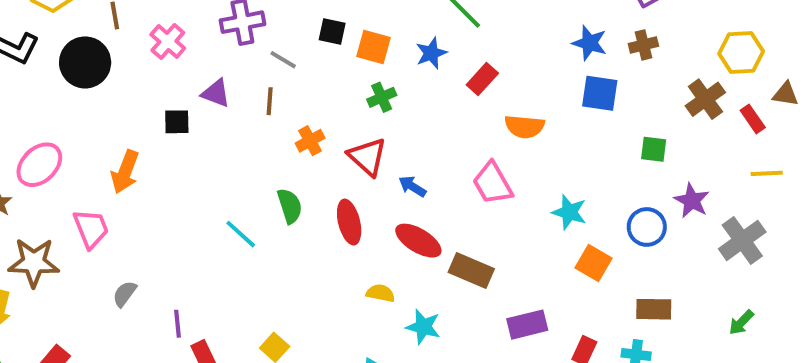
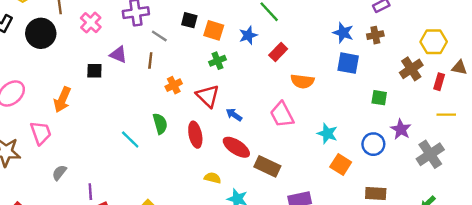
red rectangle: (753, 119) -> (439, 82), turned 49

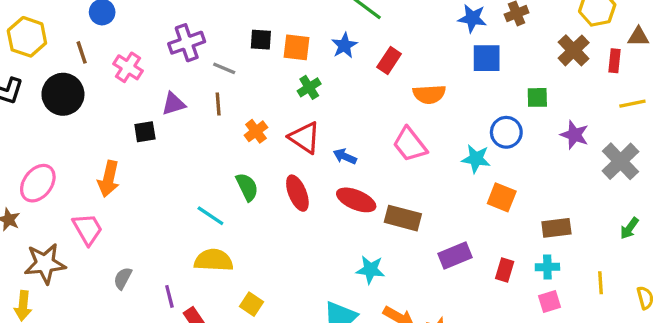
purple triangle: (118, 55) -> (173, 104), turned -30
blue circle: (373, 144) -> (506, 132), moved
yellow semicircle: (213, 178) -> (214, 260), moved, size x1.6

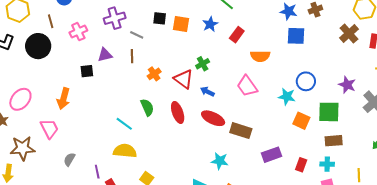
pink cross: (128, 67) -> (78, 32), turned 30
green cross: (309, 87) -> (203, 64), moved
green square: (537, 97) -> (329, 112), moved, size x1.6

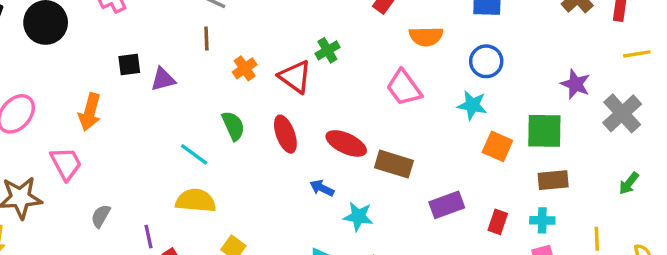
purple triangle: (105, 55) -> (163, 79), moved
blue circle: (306, 81) -> (486, 61), moved
blue arrow: (207, 92) -> (322, 188), moved

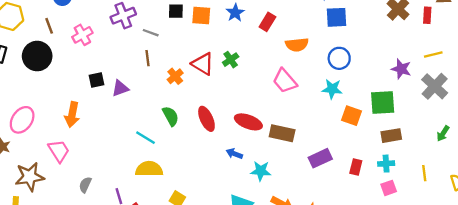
yellow line: (637, 54) -> (433, 55), moved
red triangle: (295, 77) -> (203, 64), moved

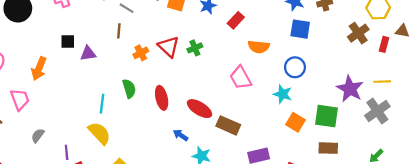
purple star: (401, 69) -> (350, 89), size x1.4
cyan line: (145, 138) -> (102, 104), turned 54
yellow semicircle: (149, 169) -> (99, 133), turned 35

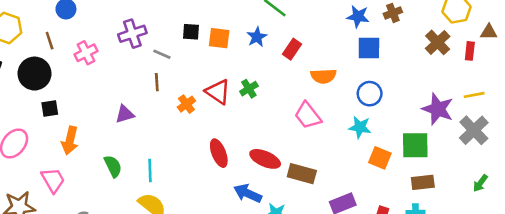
black square: (68, 41) -> (50, 109), moved
green semicircle: (129, 89) -> (113, 166), moved
blue arrow: (181, 135) -> (248, 193), size x1.5

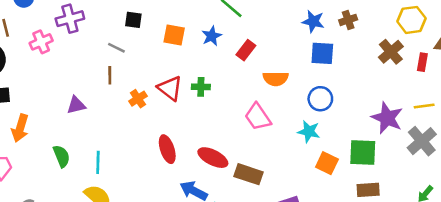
black square: (191, 32) -> (133, 20), moved
purple cross: (132, 34) -> (70, 19), moved
green cross: (249, 89) -> (201, 87), turned 30

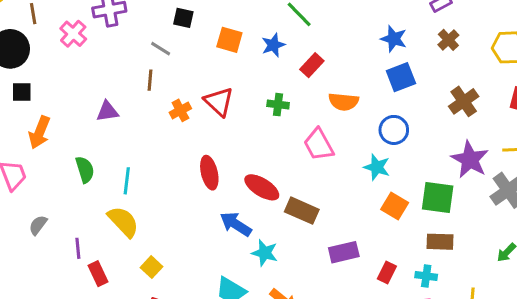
brown cross: (348, 20) -> (448, 40), moved, turned -30
pink cross: (41, 42) -> (73, 34), turned -30
brown cross: (391, 52) -> (464, 101), moved
blue square: (322, 53) -> (401, 77), turned -30
green cross: (201, 87) -> (278, 105), moved

